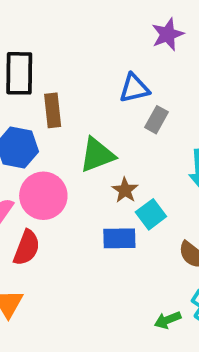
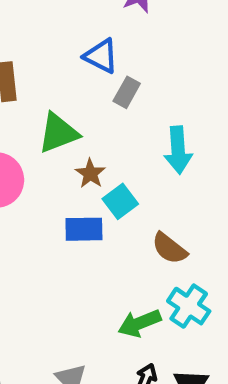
blue triangle: (134, 88) -> (101, 56), turned 40
green arrow: (168, 320) -> (140, 323), size x1.4

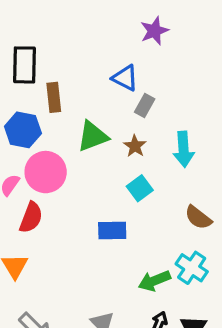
brown star: (90, 174) -> (135, 146), moved
blue rectangle: (84, 229) -> (112, 230), moved
brown semicircle: (169, 248) -> (198, 217), moved

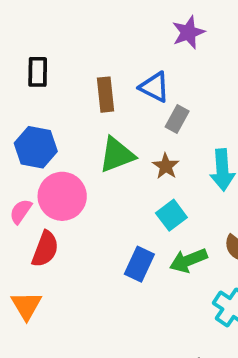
black rectangle: (25, 65) -> (38, 72), size x0.7
brown rectangle: (54, 97) -> (105, 95), moved
blue rectangle: (112, 230) -> (139, 264), turned -64
green arrow: (154, 281) -> (188, 260), moved

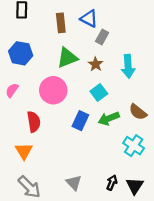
pink circle: (62, 196) -> (53, 90), moved
red semicircle: (45, 249) -> (34, 122), moved, turned -30
orange triangle: (26, 306) -> (24, 151), moved

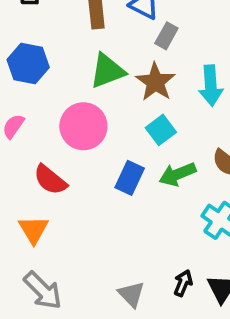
brown star: (96, 64) -> (155, 82), size x1.5
red semicircle: (34, 122) -> (50, 180), turned 138
gray triangle: (74, 183) -> (131, 294), moved

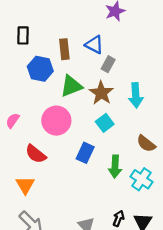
blue hexagon: (28, 64) -> (40, 69), moved
green arrow: (178, 174) -> (115, 167), moved, turned -65

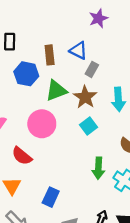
blue rectangle: (85, 153) -> (51, 197), moved

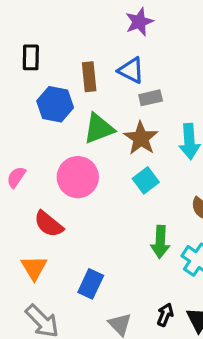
purple star: (98, 18) -> (139, 22), moved
gray rectangle: (92, 69) -> (151, 98), turned 48

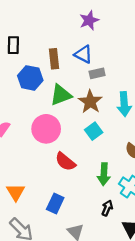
red semicircle: (49, 224) -> (65, 162), moved
black arrow: (165, 315) -> (107, 208), moved

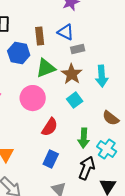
red semicircle: (65, 162) -> (50, 127), turned -96
blue rectangle: (55, 203) -> (51, 159), moved
black arrow: (107, 208) -> (87, 168), size x1.6

